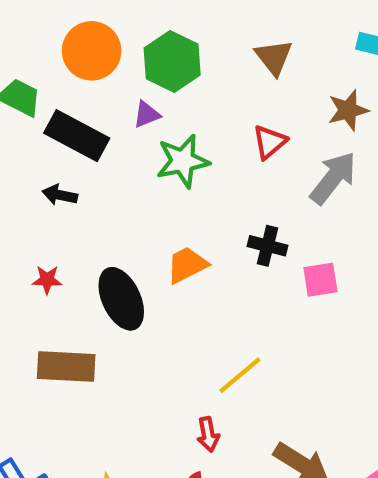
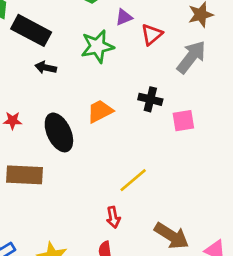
purple triangle: (147, 114) -> (124, 17), moved
black arrow: (60, 195) -> (46, 68), moved

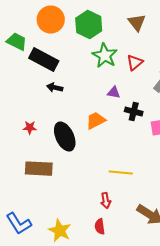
purple triangle: (124, 17) -> (114, 93), moved, turned 32
green star: (97, 46) -> (105, 56), moved, turned -30
yellow line: (133, 180) -> (121, 173), turned 45

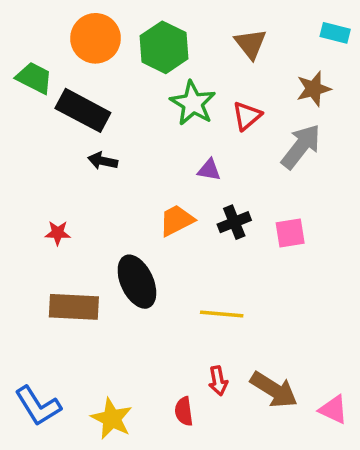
black cross: (134, 112) -> (234, 222), moved, turned -36
black ellipse: (65, 137) -> (137, 282), moved
red arrow: (106, 201) -> (218, 381), moved

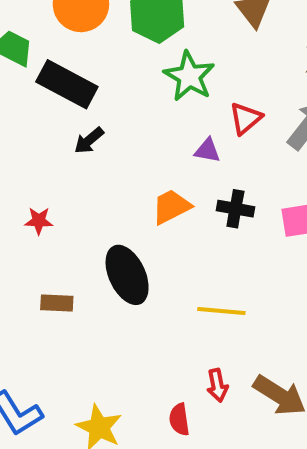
red triangle: (247, 116) -> (245, 118), moved
black arrow: (103, 161) -> (89, 140), turned -52
black cross: (234, 222) -> (235, 209), turned 32
brown rectangle: (74, 307) -> (57, 303), size x0.6

